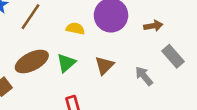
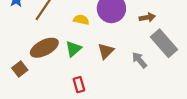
gray rectangle: (173, 56) -> (164, 43), size x1.4

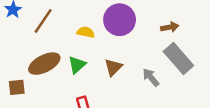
brown arrow: (147, 17) -> (170, 27), moved
brown square: (20, 69) -> (17, 87), turned 32

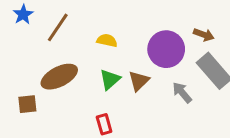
purple circle: (120, 20) -> (166, 49), moved
brown arrow: (170, 27) -> (204, 35), turned 30
green triangle: (77, 65) -> (110, 79), moved

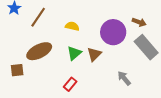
gray arrow: (182, 92) -> (124, 78), moved
red rectangle: (104, 124) -> (70, 84), turned 56

